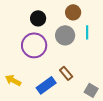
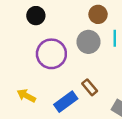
black circle: (38, 18) -> (36, 16), moved

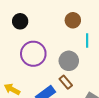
gray circle: (88, 42) -> (69, 61), moved

